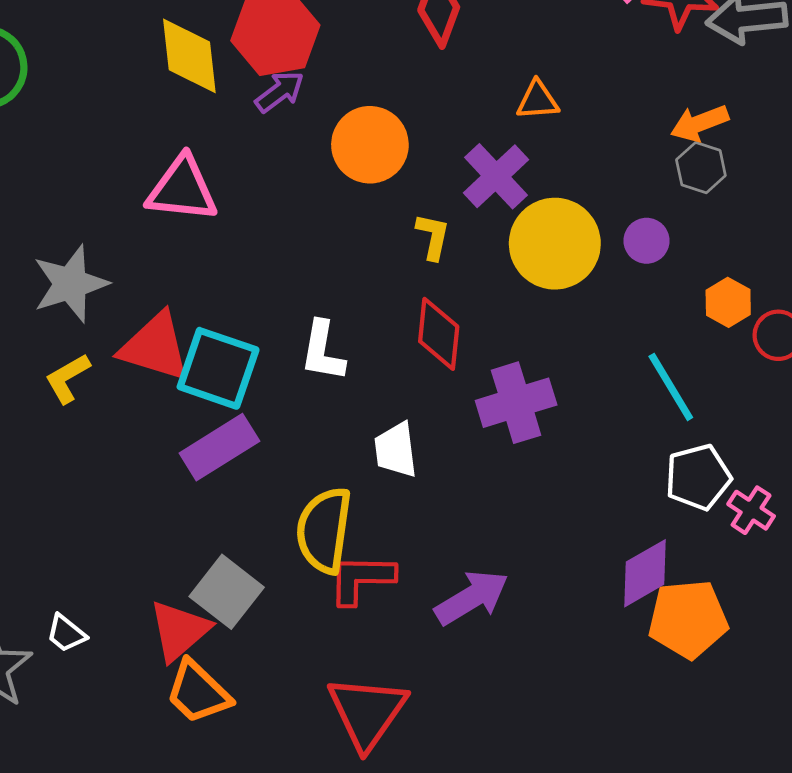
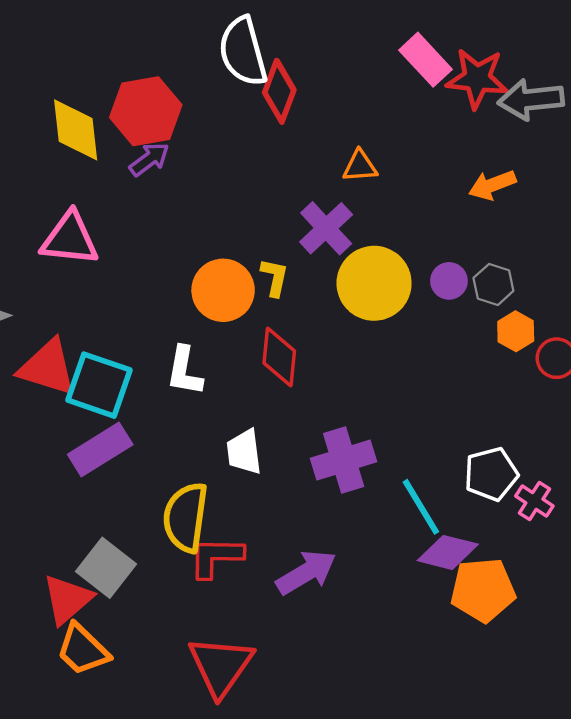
orange circle: (370, 145) -> (223, 290), moved
gray hexagon: (701, 168) -> (493, 284), moved
cyan line: (671, 387) -> (421, 507), moved
purple cross: (516, 403) -> (344, 460), moved
purple diamond: (645, 573) -> (448, 552), turned 44

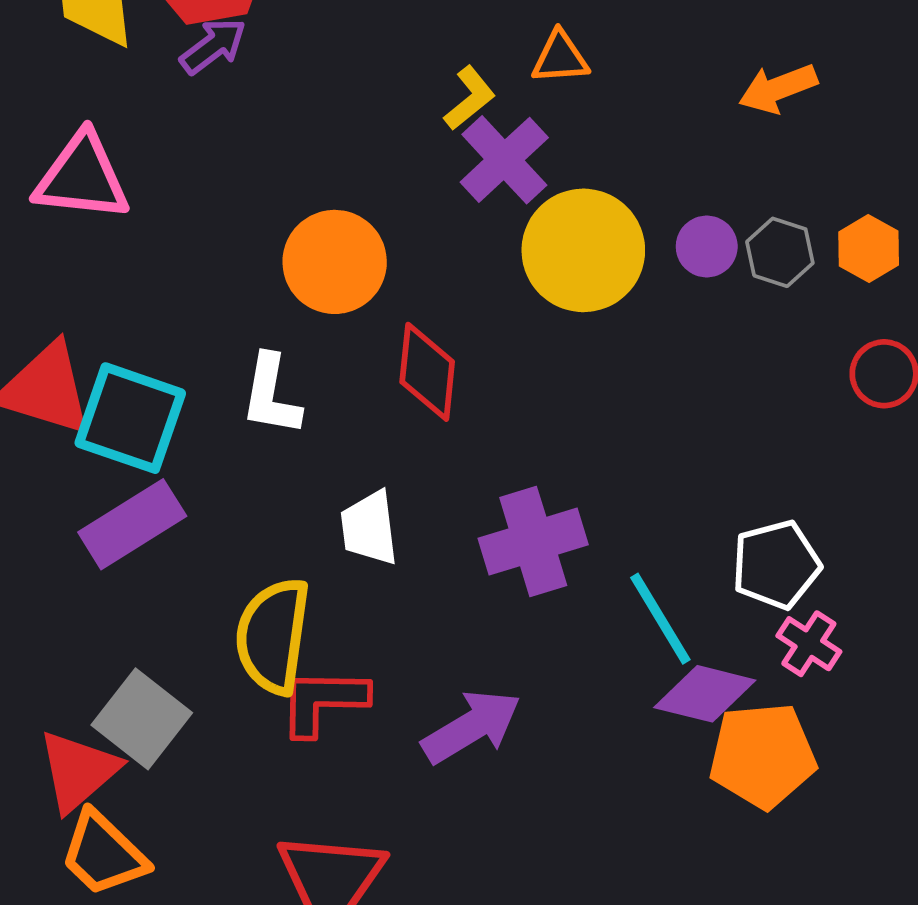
yellow L-shape: (275, 277) -> (470, 98), moved, turned 39
orange hexagon: (516, 331) -> (869, 248), moved
pink cross: (534, 501) -> (809, 644), moved

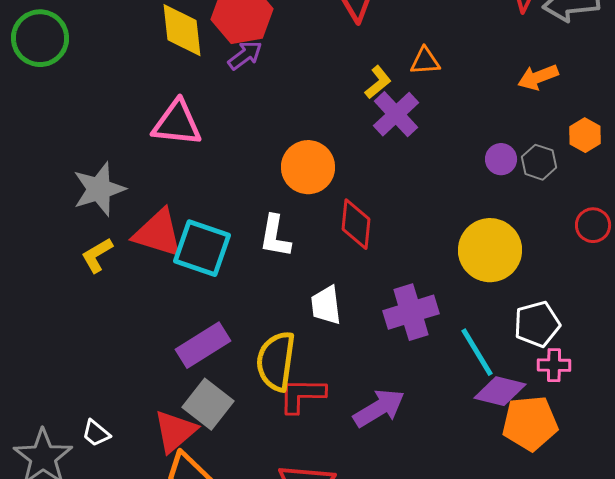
orange hexagon: (869, 248) -> (585, 135), moved
yellow circle: (583, 250) -> (490, 250), moved
purple rectangle: (132, 524) -> (203, 345), moved
pink cross: (809, 644) -> (554, 365), turned -32

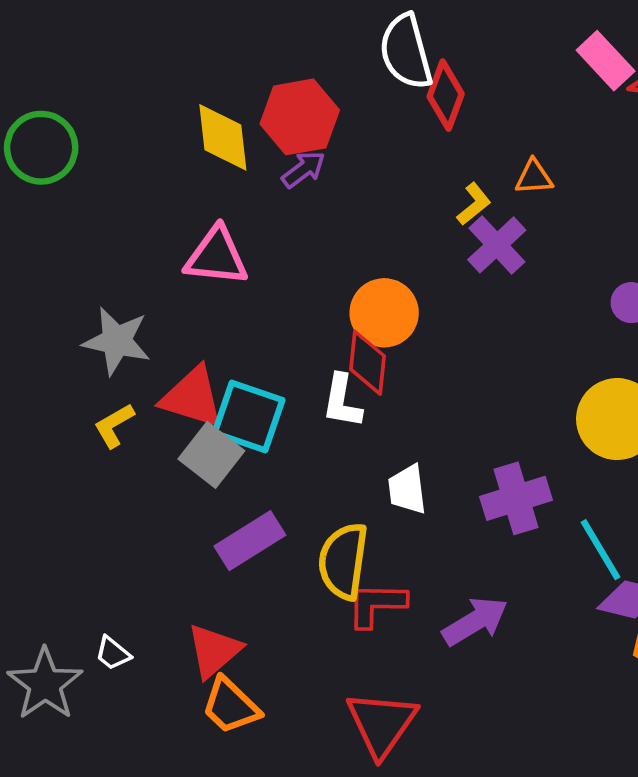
gray star: (99, 189) -> (117, 341), turned 30
red diamond: (356, 224) -> (368, 363), moved
gray square: (208, 404) -> (211, 455), moved

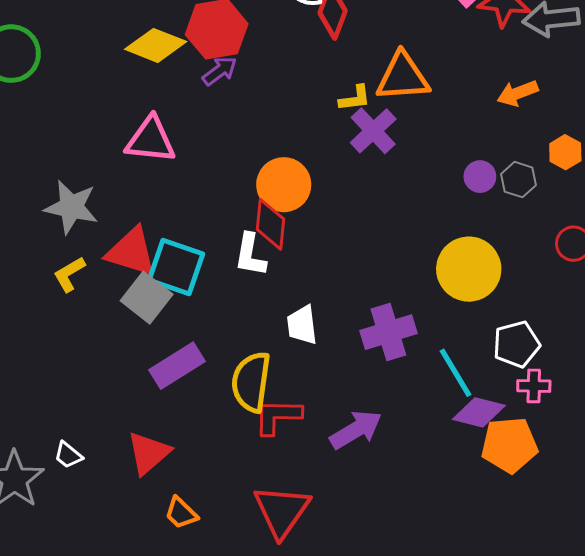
yellow diamond: (223, 137) -> (156, 45), turned -62
orange triangle: (534, 177) -> (403, 77), size x1.8
yellow L-shape: (474, 204) -> (355, 98), turned 32
orange trapezoid: (231, 706) -> (181, 513), moved, size x0.7

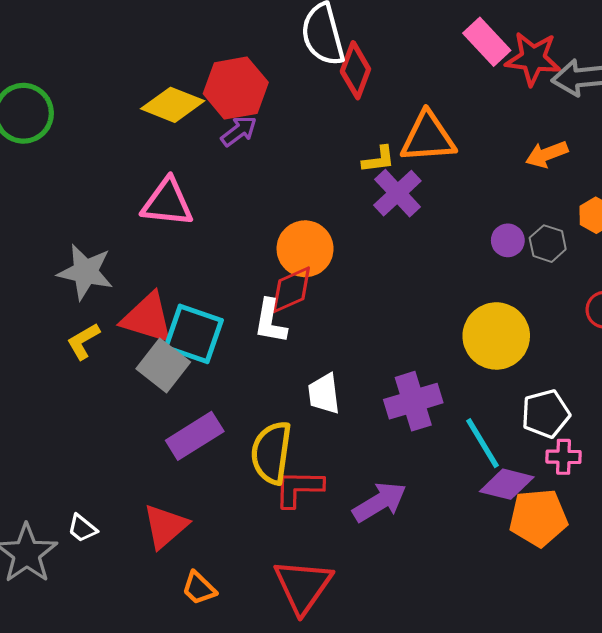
red diamond: (271, 224) -> (291, 290), turned 60

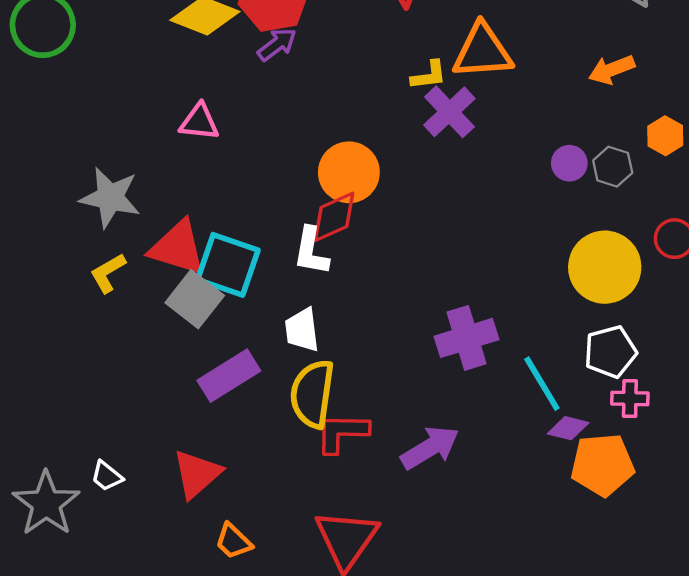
pink triangle: (167, 203) -> (199, 122), size x0.7
yellow circle: (496, 336) -> (605, 267), moved
white trapezoid: (324, 394) -> (302, 330), moved
purple diamond: (507, 484) -> (568, 428), size x0.7

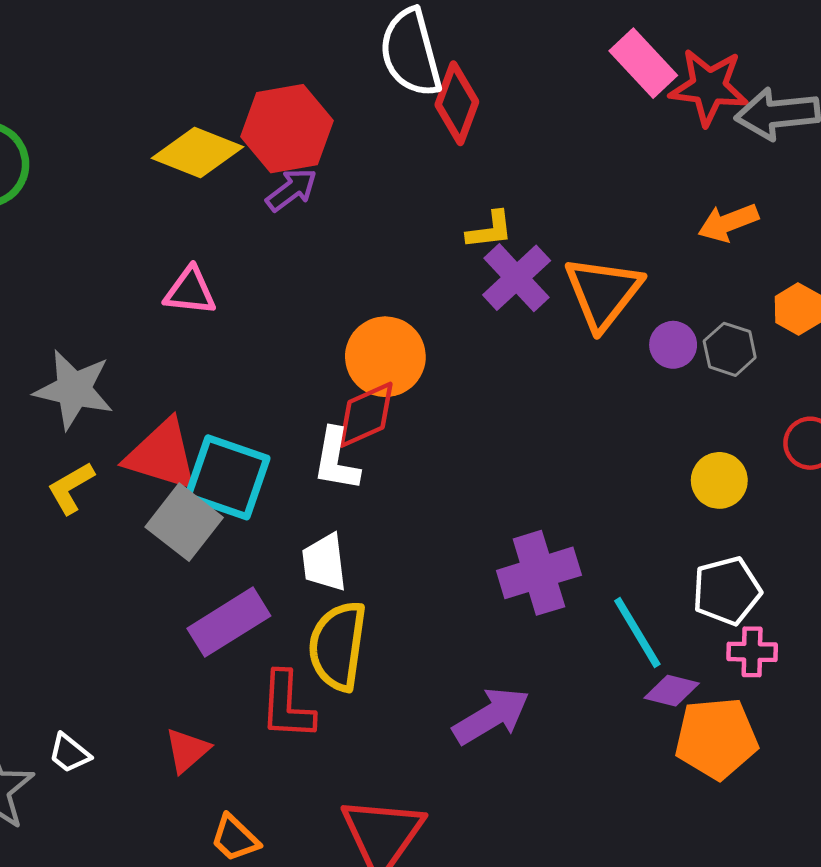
orange triangle: (483, 51) -> (603, 293), moved, turned -48
yellow circle: (605, 267) -> (719, 480), size x0.6
red L-shape: (342, 433) -> (287, 706), moved, turned -88
red triangle: (197, 474) -> (187, 750), size x0.7

